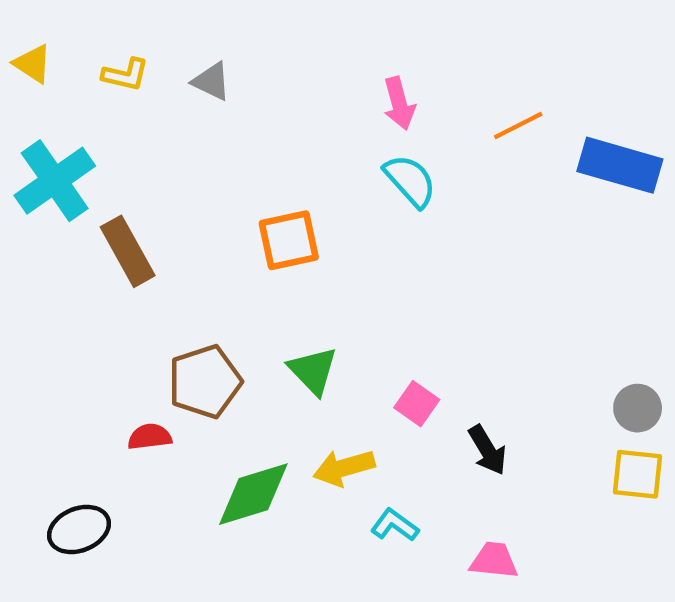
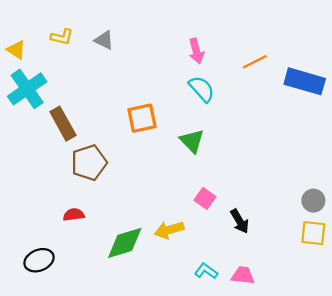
yellow triangle: (33, 64) -> (16, 50), moved
green triangle: (313, 371) -> (192, 141), moved
brown pentagon: (205, 382) -> (89, 163), moved
cyan L-shape: (395, 525) -> (206, 271), moved

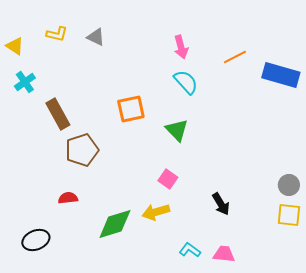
cyan cross: (27, 89) -> (25, 82), size x0.6
pink square: (205, 198) -> (168, 179), moved

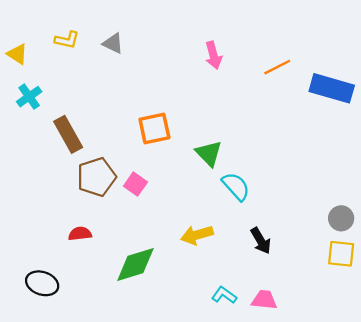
cyan semicircle: (186, 82) -> (236, 186), moved
pink square: (168, 179) -> (135, 184), moved
yellow arrow: (156, 212) -> (197, 235), moved
black ellipse: (36, 240) -> (42, 283), turned 40

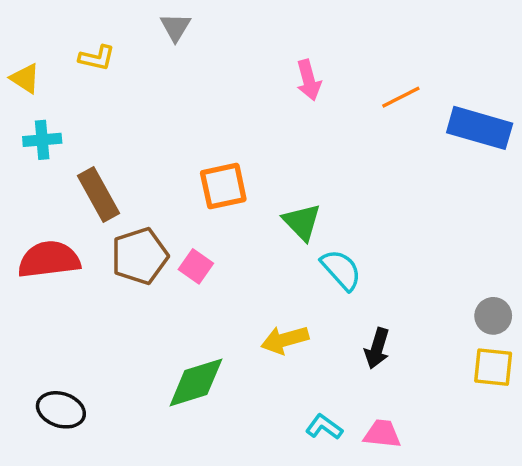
gray triangle: (113, 43) -> (175, 27), moved, turned 35
cyan cross: (29, 97) -> (42, 140), turned 30
red semicircle: (80, 234) -> (49, 259), moved, size x1.8
black arrow: (261, 241) -> (377, 348), turned 48

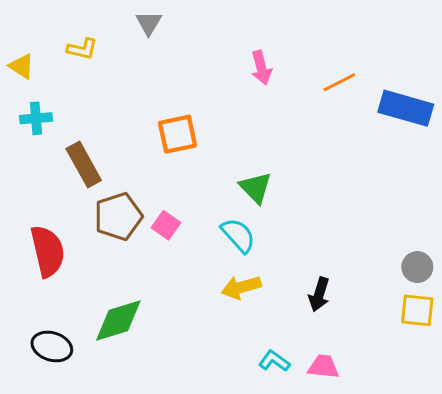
orange square: (223, 186) -> (178, 134), moved
red semicircle: (49, 259) -> (48, 251), moved, turned 84
cyan semicircle: (341, 270) -> (238, 235), moved
green diamond: (196, 383) -> (118, 320), moved

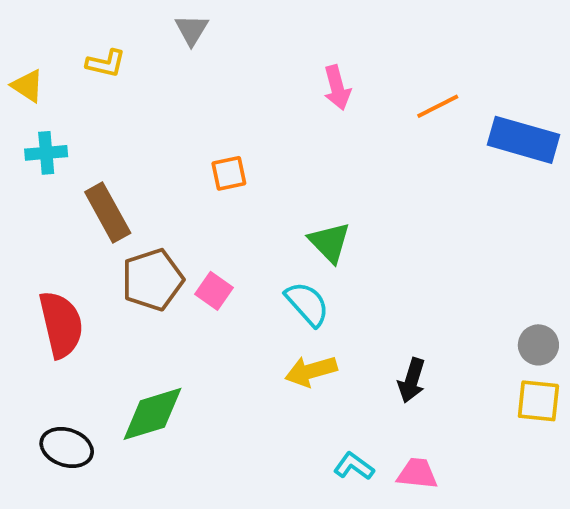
orange square: (178, 134) -> (229, 173), size x0.7

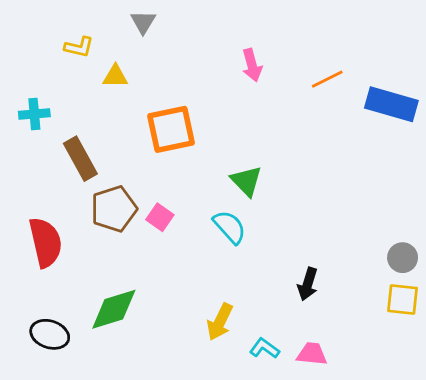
yellow triangle: (27, 86) -> (115, 76), moved, turned -32
orange square: (229, 173) -> (171, 129), size x1.8
yellow arrow: (311, 371) -> (220, 322), moved, turned -48

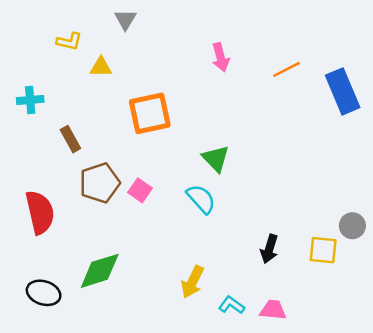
blue rectangle: (391, 104) -> (343, 91), turned 51
brown rectangle: (80, 159) -> (70, 139), size x0.7
yellow square: (403, 299) -> (323, 250), moved

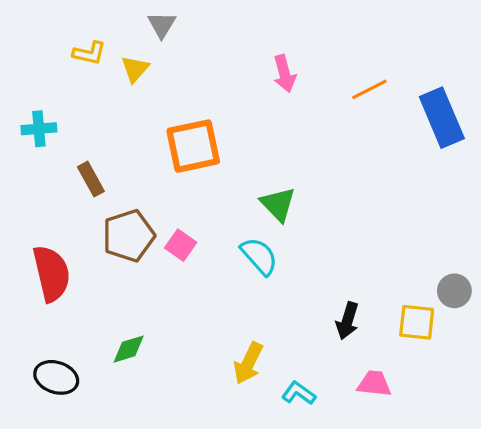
yellow triangle: (101, 67) -> (135, 69), moved, turned -50
green diamond: (100, 271) -> (129, 349), size x0.6
pink trapezoid: (273, 310) -> (374, 384), moved

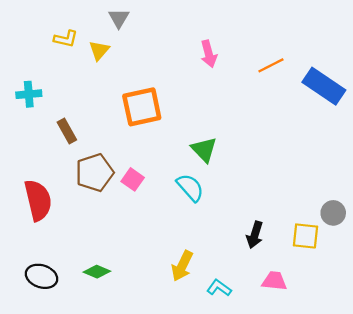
blue rectangle: (442, 118) -> (324, 86), turned -33
green diamond: (129, 349) -> (97, 272), moved, turned 40

